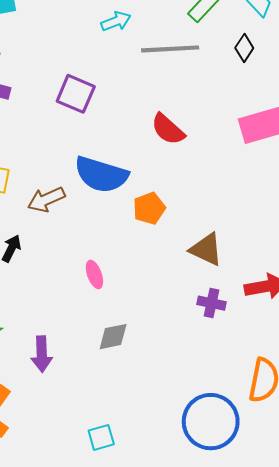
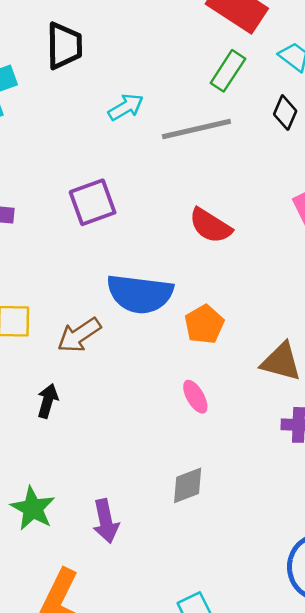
purple square: (76, 94) -> (93, 202), turned -33
pink ellipse: (94, 274) -> (195, 397), moved

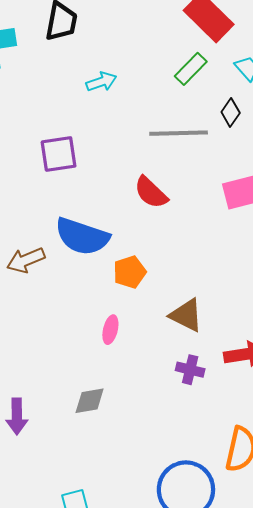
gray line: (196, 129) -> (179, 133), moved
pink ellipse: (195, 397) -> (110, 330), turned 32

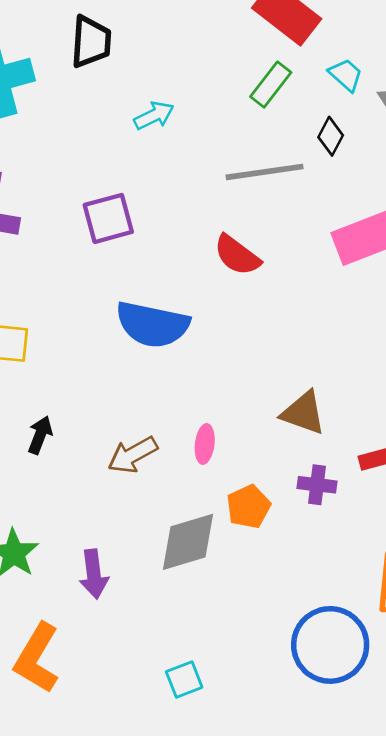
brown arrow: (26, 260) -> (133, 455), moved
orange pentagon: (130, 272) -> (249, 507), moved
gray diamond: (90, 401) -> (188, 542), size x1.5

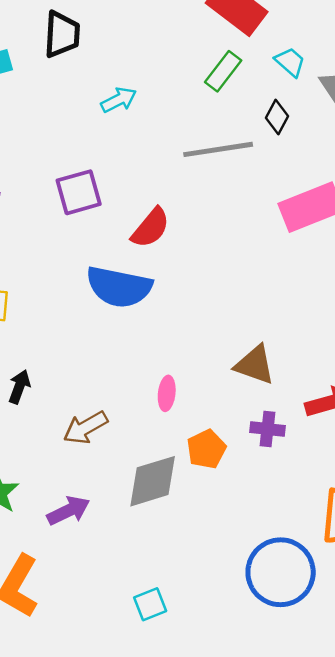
red semicircle: (237, 255) -> (151, 228), moved, turned -87
brown arrow: (133, 455) -> (85, 428), moved
purple arrow: (94, 574) -> (68, 511), turned -108

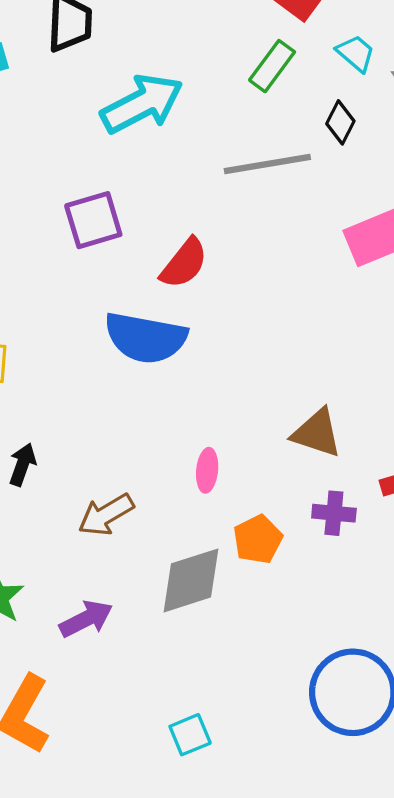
cyan arrow: (119, 100) -> (142, 104), size x1.8

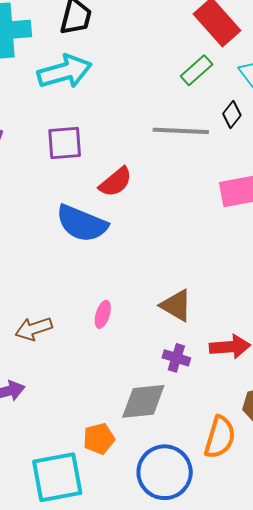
cyan arrow: (142, 104) -> (65, 72), moved
orange pentagon: (258, 539) -> (99, 439), moved
gray diamond: (191, 580) -> (143, 401), moved
cyan square: (190, 735) -> (57, 477), size x2.0

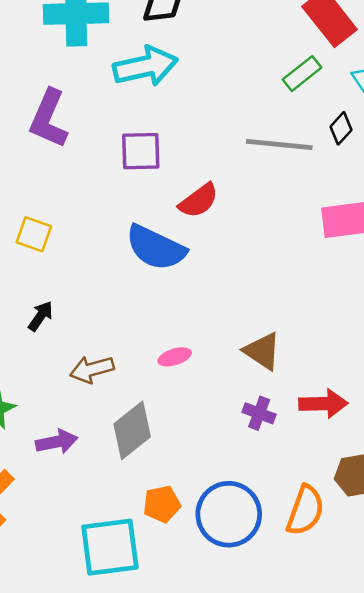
pink ellipse: (103, 314) -> (175, 357), turned 52
gray diamond: (143, 401) -> (132, 430), moved, turned -36
blue circle: (165, 472) -> (229, 514), moved

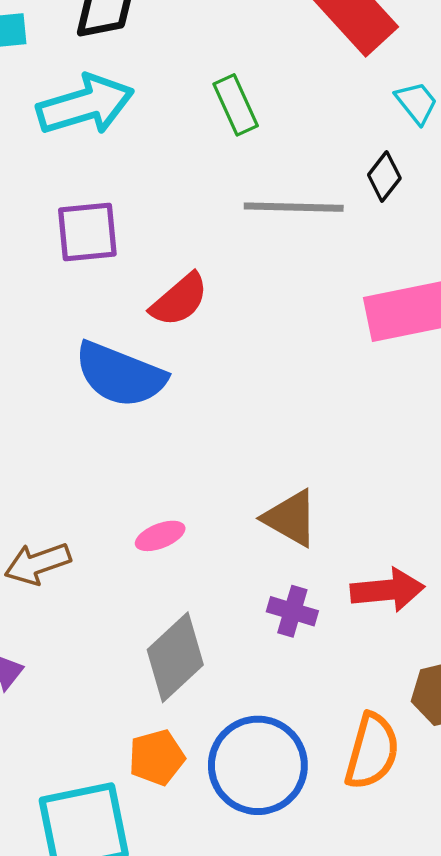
green rectangle: (302, 74) -> (236, 105), moved, turned -72
gray diamond: (132, 430) -> (175, 657), moved

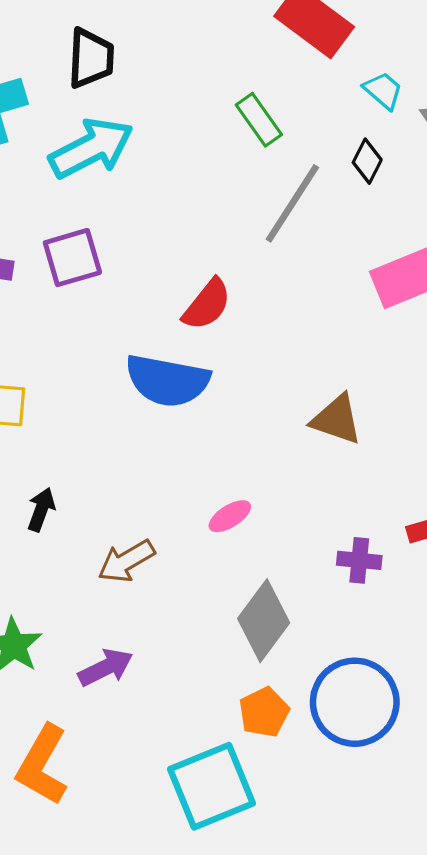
green rectangle: (236, 105) -> (259, 120), moved
gray line: (294, 207) -> (292, 203), turned -48
purple square: (87, 232) -> (72, 258), moved
brown triangle: (291, 518) -> (337, 419), moved

